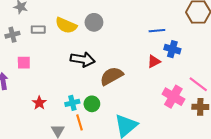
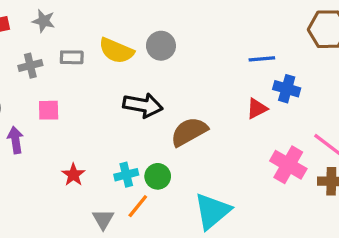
orange line: (80, 122) -> (138, 206), turned 56

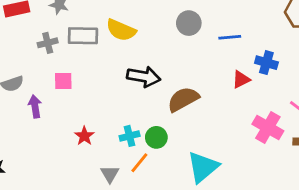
gray circle: (161, 46) -> (189, 23), moved
gray rectangle: (72, 57) -> (83, 36), size x1.5
blue line: (262, 59) -> (230, 37), moved

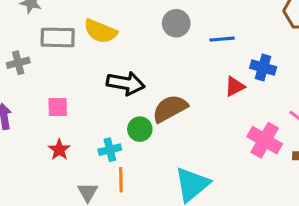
gray cross: (48, 43) -> (18, 63), moved
pink square: (63, 81) -> (58, 107), moved
green circle: (156, 137) -> (140, 129), moved
orange line: (139, 163) -> (121, 180), turned -40

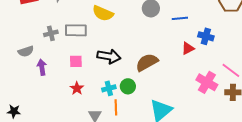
gray rectangle: (58, 37) -> (76, 30), moved
black arrow: (126, 83) -> (109, 56), moved
green circle: (140, 129) -> (128, 86), moved

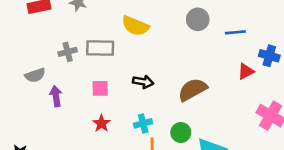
black arrow: (109, 56) -> (143, 82), size x0.7
green circle: (128, 86) -> (181, 133), moved

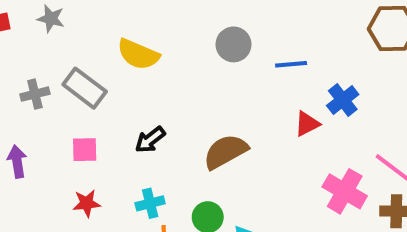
gray rectangle: (100, 48) -> (85, 88), turned 36
blue cross: (269, 56) -> (343, 100), turned 36
black arrow: (143, 82) -> (150, 140), turned 132
red star: (101, 123) -> (87, 203), turned 30

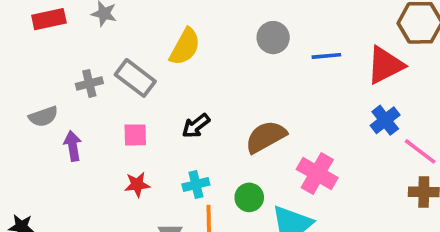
yellow semicircle: (138, 54) -> (185, 47), turned -84
blue cross: (343, 100) -> (385, 120), moved
red triangle: (307, 124) -> (385, 65), moved, size x1.6
pink cross: (345, 191) -> (317, 174), moved

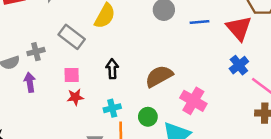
red triangle: (385, 65) -> (239, 28), turned -44
gray cross: (89, 83) -> (36, 52), moved
black arrow: (196, 126) -> (112, 69), turned 126
red star: (137, 185) -> (75, 97), moved

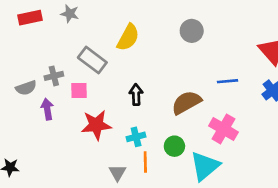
blue line: (200, 22) -> (227, 81), moved
pink square: (72, 75) -> (79, 91), moved
red star: (75, 97) -> (96, 125), size x1.6

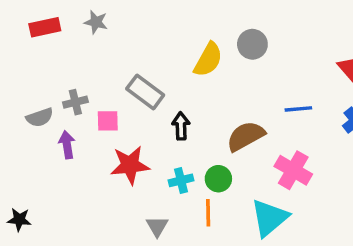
yellow semicircle: (128, 37) -> (208, 60), moved
gray rectangle: (92, 60) -> (145, 92), moved
green circle: (174, 146) -> (218, 179), moved
orange line: (145, 162) -> (208, 213), moved

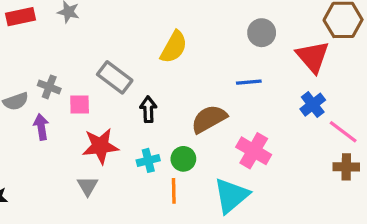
gray circle: (252, 44) -> (262, 33), moved
gray cross: (75, 102) -> (49, 87), turned 35
blue line: (298, 109) -> (249, 82), moved
gray triangle: (157, 226) -> (88, 186), moved

